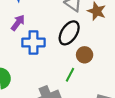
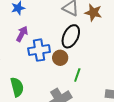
brown circle: (85, 55) -> (60, 58), moved

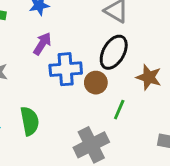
brown star: (93, 12) -> (149, 77), moved

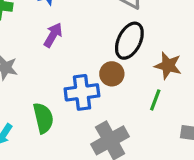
blue cross: (66, 69) -> (82, 92), moved
green line: (119, 110) -> (155, 100), moved

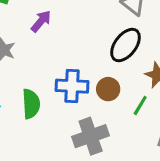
purple arrow: (53, 35) -> (41, 21), moved
brown circle: (112, 74) -> (108, 89), moved

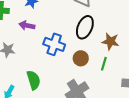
purple arrow: (41, 21) -> (27, 25), turned -105
blue cross: (72, 86) -> (54, 44), moved, turned 30

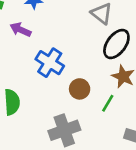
black ellipse: (85, 27) -> (116, 44), moved

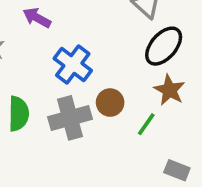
gray cross: (64, 130) -> (70, 118), moved

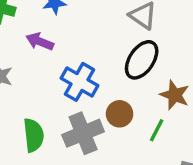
black ellipse: (164, 46) -> (142, 60), moved

